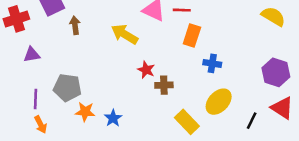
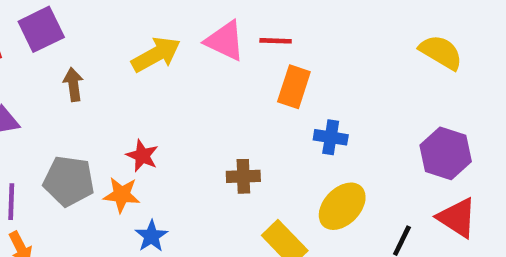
brown arrow: (75, 25) -> (73, 84), moved
yellow arrow: (125, 34) -> (156, 55), moved, turned 120
red star: (146, 70) -> (142, 156), moved
orange star: (85, 112) -> (122, 195), moved

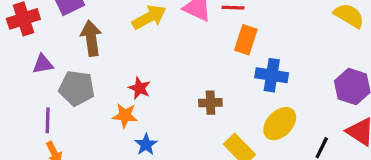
brown arrow: (73, 84) -> (91, 38), size x1.5
blue cross: (331, 137) -> (272, 75), size x1.4
gray pentagon: (69, 181) -> (77, 88), moved

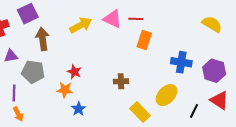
blue cross: (272, 75) -> (181, 62), moved

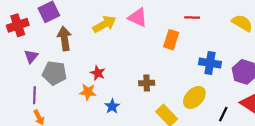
red line: (136, 19) -> (192, 17), moved
purple triangle: (11, 56) -> (31, 56), turned -40
blue star: (79, 109) -> (112, 106), moved

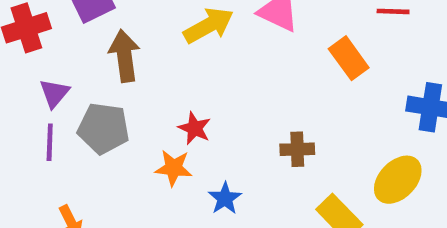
orange rectangle: (171, 40) -> (349, 58), turned -54
purple line: (34, 95) -> (50, 142), moved

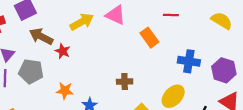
brown arrow: (124, 56) -> (41, 36), turned -55
red star: (195, 128) -> (63, 51), moved

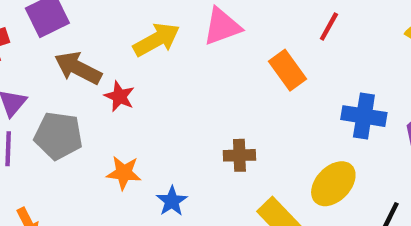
pink triangle: (116, 15) -> (222, 27), turned -45
red line: (171, 15) -> (329, 27), turned -63

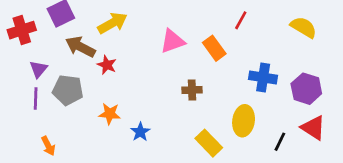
pink triangle: (222, 27) -> (172, 41), moved
yellow arrow: (157, 40) -> (112, 23), moved
brown cross: (239, 155) -> (192, 90), moved
yellow ellipse: (333, 184) -> (244, 121), turned -36

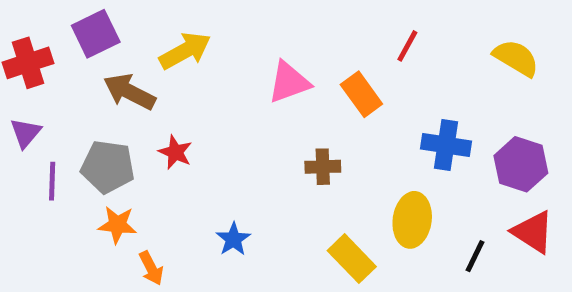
red star: (107, 65) -> (175, 152), moved
purple triangle: (38, 69) -> (26, 133), moved
orange star: (110, 114) -> (117, 225), moved
orange arrow: (48, 146) -> (151, 268), moved

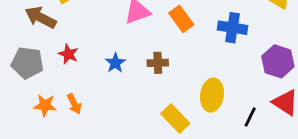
blue cross: (446, 145) -> (233, 28), moved
orange star: (117, 225) -> (45, 105), moved
blue star: (233, 239) -> (115, 63), moved
orange arrow: (151, 268) -> (74, 104), moved

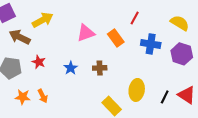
purple hexagon: (278, 61) -> (182, 54), moved
black line: (250, 117) -> (165, 97), moved

